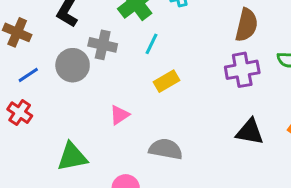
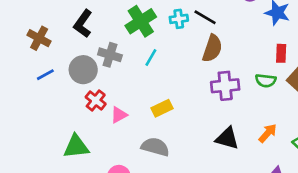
brown semicircle: (247, 25) -> (212, 48), moved
yellow rectangle: (167, 81) -> (162, 108), moved
red cross: (20, 113) -> (96, 101), moved

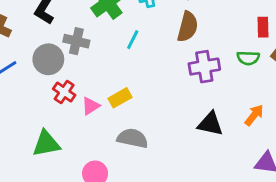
cyan line: (151, 58) -> (133, 40), moved
yellow rectangle: (162, 108) -> (120, 98), moved

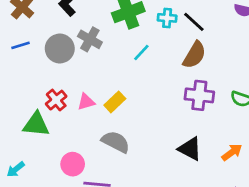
red cross: (64, 92) -> (56, 100), moved
yellow rectangle: (120, 98) -> (115, 102), turned -30

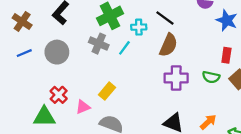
cyan cross: (167, 18) -> (139, 27), moved
gray cross: (90, 39) -> (99, 44), moved
pink triangle: (86, 102) -> (83, 107), moved

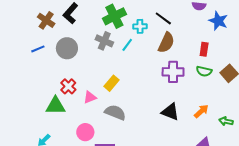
brown cross: (22, 22) -> (46, 20), moved
red rectangle: (226, 55) -> (204, 49), moved

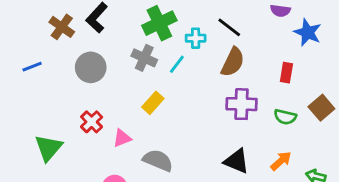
blue line: (38, 49) -> (32, 67), moved
green semicircle: (204, 71) -> (285, 117), moved
yellow rectangle: (111, 83) -> (153, 103), moved
green triangle: (55, 106) -> (48, 148), moved, turned -50

